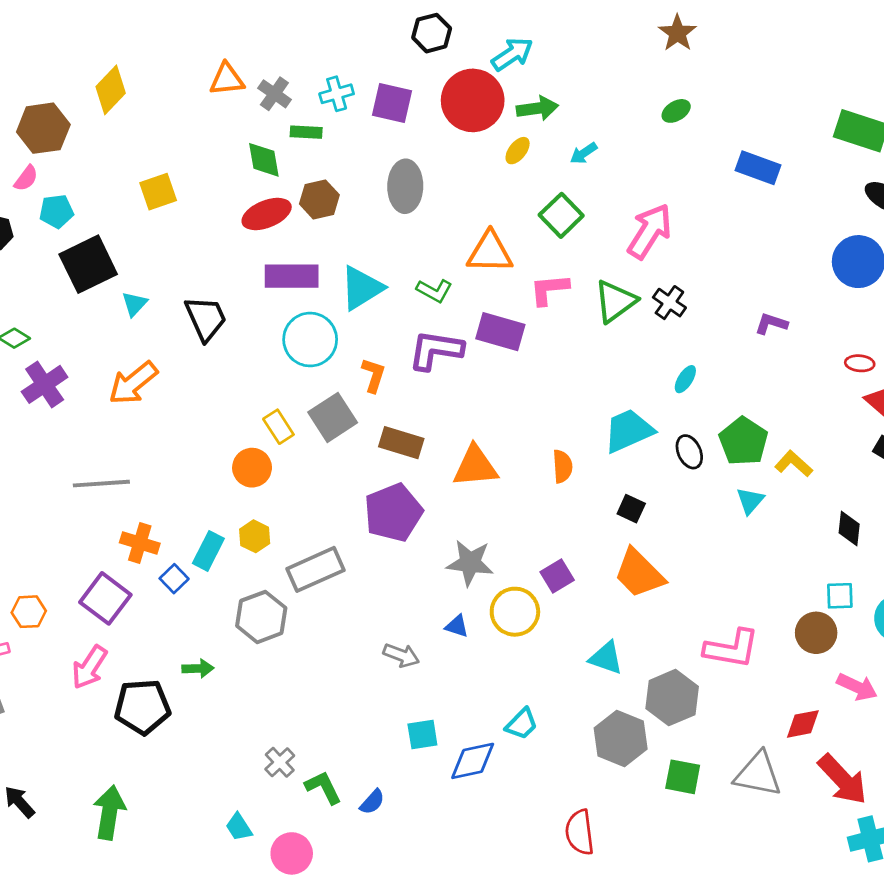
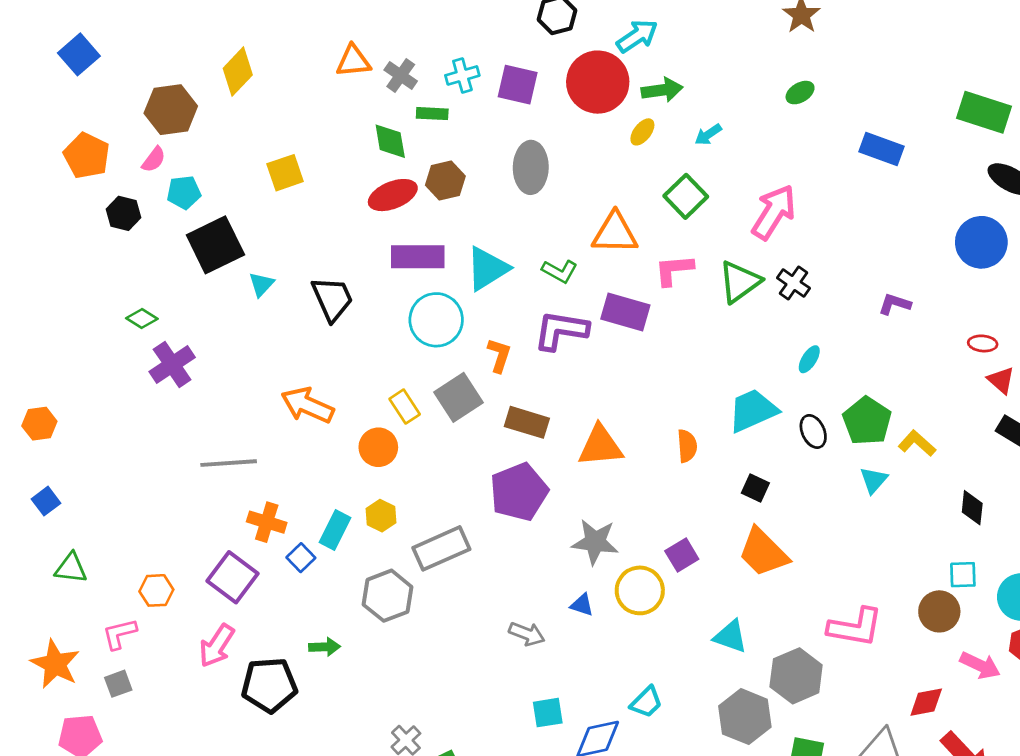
orange arrow: (133, 383) -> (307, 405), moved, turned 63

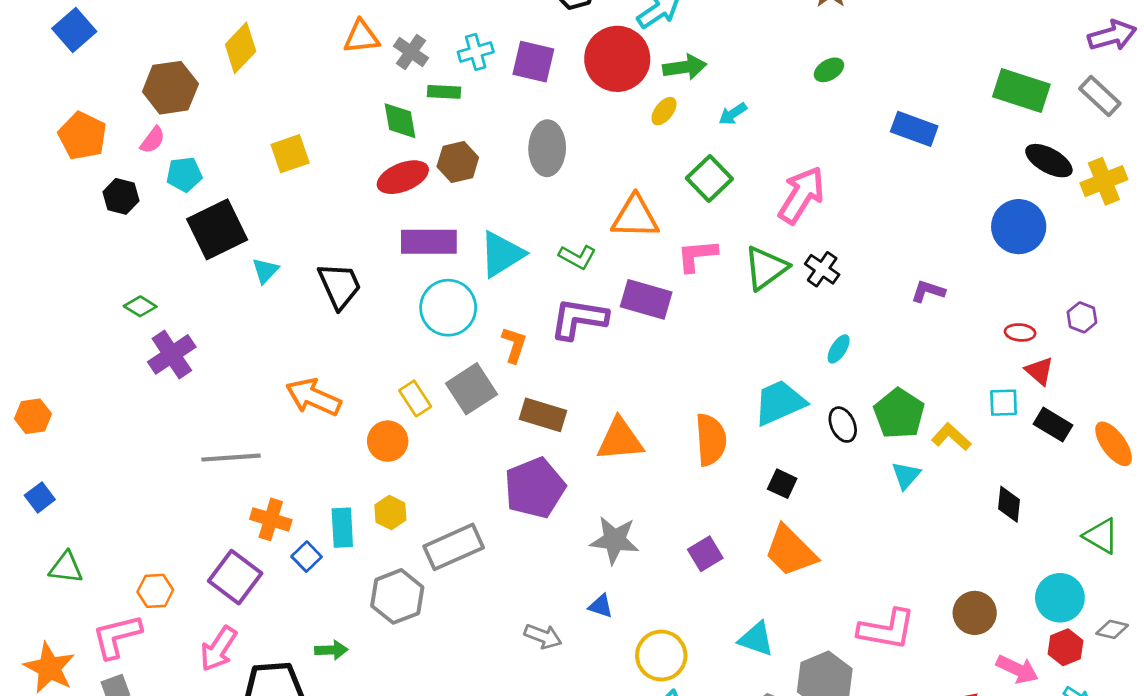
orange semicircle: (687, 446) -> (711, 440), size x1.5
cyan rectangle: (335, 530) -> (342, 528), turned -30
cyan square: (963, 575) -> (1004, 403), moved
yellow circle: (640, 590) -> (661, 656), moved
pink L-shape: (120, 634) -> (117, 636), size x1.4

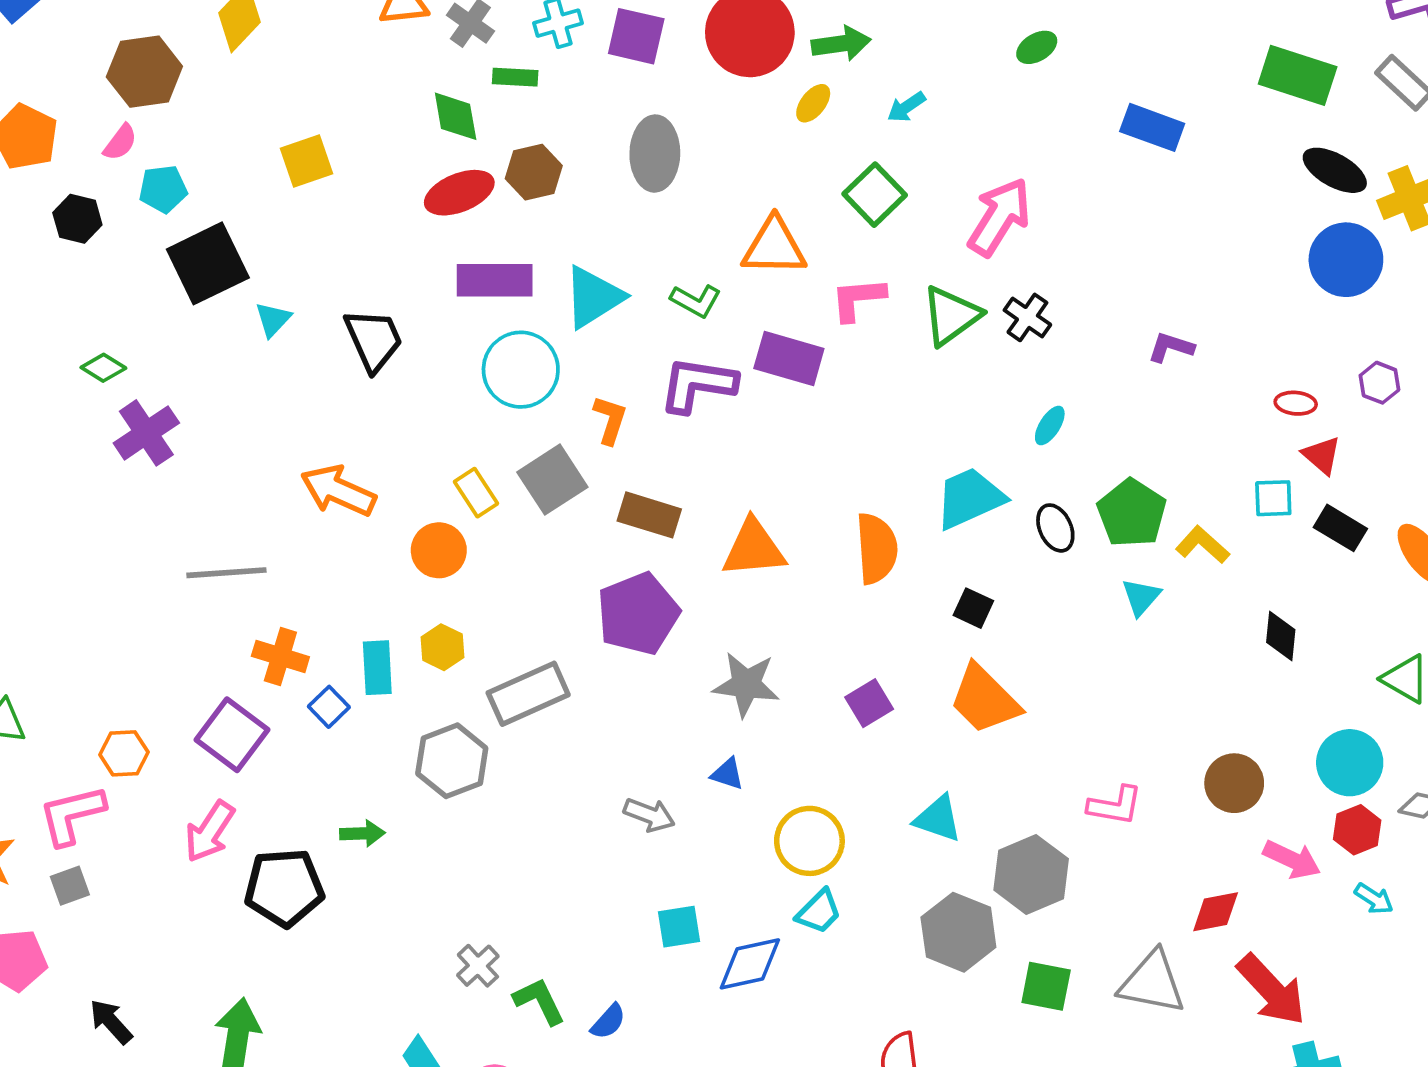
blue circle: (1019, 227) -> (1346, 260), moved
pink L-shape: (887, 629) -> (1115, 806), size x0.7

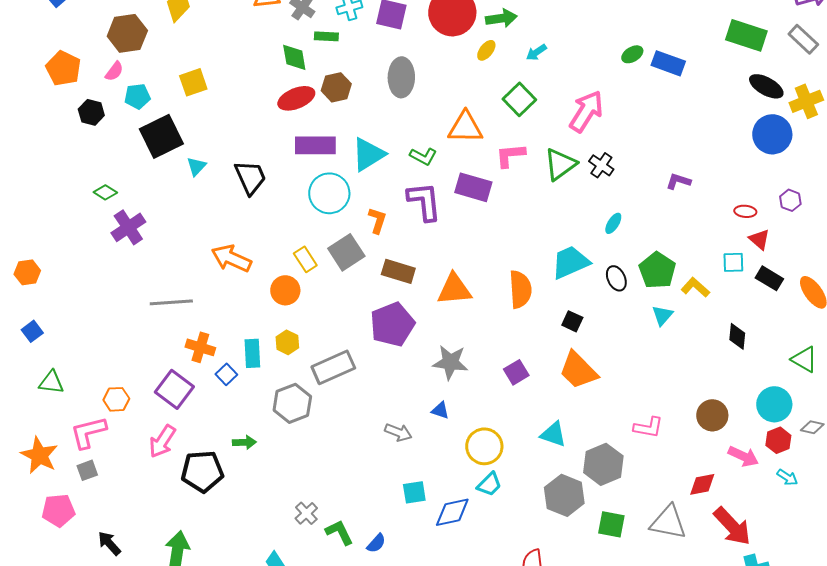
green ellipse: (1037, 47) -> (632, 54), moved
yellow square: (307, 161) -> (193, 82), moved
purple L-shape: (698, 385) -> (424, 201), turned 75

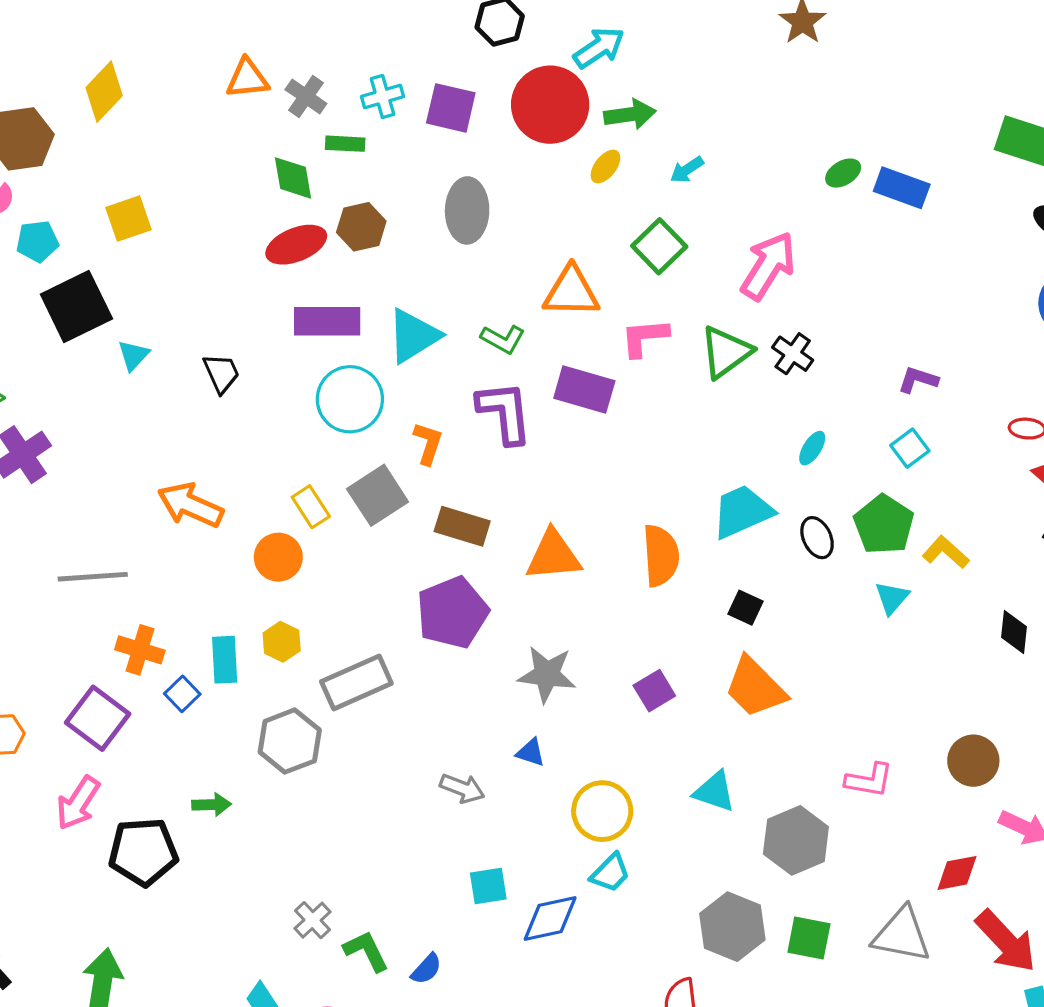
black trapezoid: (250, 177) -> (221, 373), size x0.7
cyan square: (733, 262) -> (910, 448), moved, turned -35
gray hexagon: (564, 495) -> (732, 927), moved

